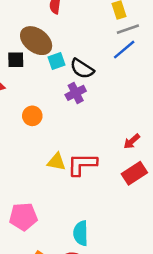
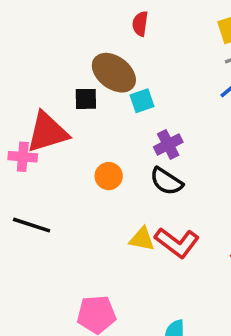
black semicircle: (82, 69) -> (166, 181), moved
red L-shape: (82, 164) -> (177, 243), turned -144

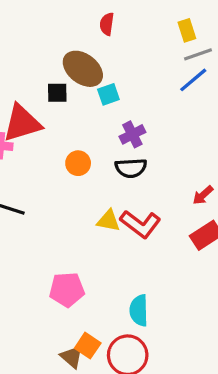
black semicircle: (166, 181) -> (131, 168), turned -36

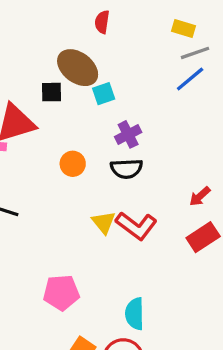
yellow rectangle: (187, 30) -> (184, 28), turned -55
yellow triangle: (108, 221) -> (104, 222), turned 40

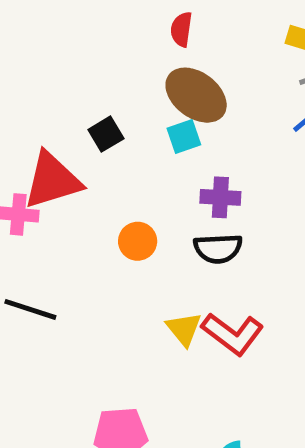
brown ellipse: (78, 68) -> (196, 95), moved
black square: (52, 92) -> (106, 134), turned -30
purple cross: (128, 134) -> (220, 197), turned 30

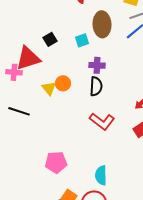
brown ellipse: (196, 95) -> (102, 24), moved, turned 50
black semicircle: (218, 249) -> (96, 86), turned -84
yellow triangle: (184, 329) -> (49, 88), moved

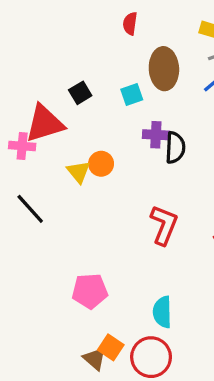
black semicircle: (96, 86) -> (175, 148), moved
black line: (19, 111) -> (30, 209), turned 30
red L-shape: (102, 121) -> (164, 225), turned -105

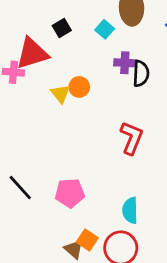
cyan square: (132, 94) -> (105, 29), turned -30
black line: (30, 209) -> (20, 188), moved

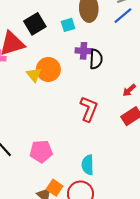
black square: (62, 28) -> (35, 24), size x1.5
cyan square: (105, 29) -> (68, 25), turned 32
orange circle: (79, 87) -> (48, 69), size x1.5

